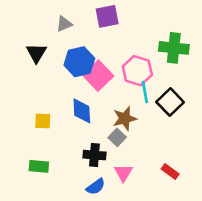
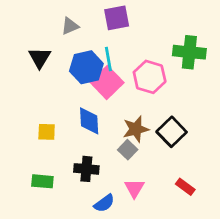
cyan line: (145, 92) -> (108, 59), moved
black square: (170, 102) -> (172, 132), moved
black cross: (94, 155) -> (86, 169), moved

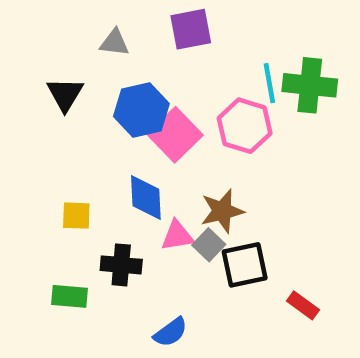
gray triangle: (70, 26) -> (114, 43), turned 30
cyan line: (108, 59) -> (269, 83), moved
black square: (172, 132) -> (245, 265), moved, turned 32
black cross: (86, 169) -> (121, 265), moved
pink triangle: (134, 188) -> (177, 236), moved, turned 50

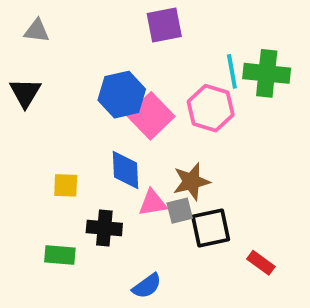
gray triangle: (114, 43) -> (37, 31), moved
black triangle: (65, 94) -> (25, 93), moved
gray square: (209, 245) -> (180, 211), turned 32

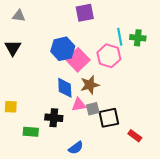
green cross: (267, 73) -> (138, 38), size x0.7
brown star: (191, 182) -> (90, 85), moved
yellow square: (66, 185) -> (11, 107), moved

